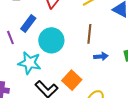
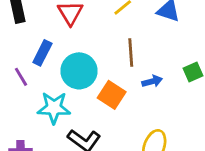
orange square: (72, 80) -> (112, 95), moved

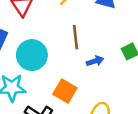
orange square: (112, 95) -> (65, 91), moved

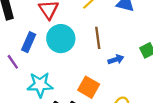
cyan circle: (32, 55) -> (61, 39), moved

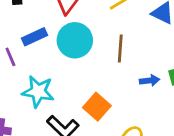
blue rectangle: (29, 42) -> (35, 37), turned 30
blue arrow: (116, 59) -> (149, 80), moved

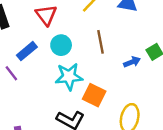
cyan circle: (75, 40) -> (61, 45), size x0.7
cyan star: (38, 92) -> (69, 76), moved

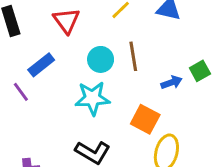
cyan circle: (61, 45) -> (101, 59), moved
orange square: (94, 95) -> (145, 119), moved

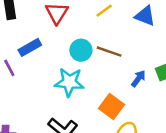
brown line: (133, 56) -> (109, 52), turned -70
blue arrow: (172, 82) -> (138, 79), turned -42

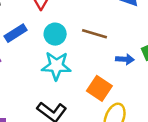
cyan circle: (81, 50) -> (55, 34), moved
blue arrow: (138, 79) -> (125, 59), turned 60

